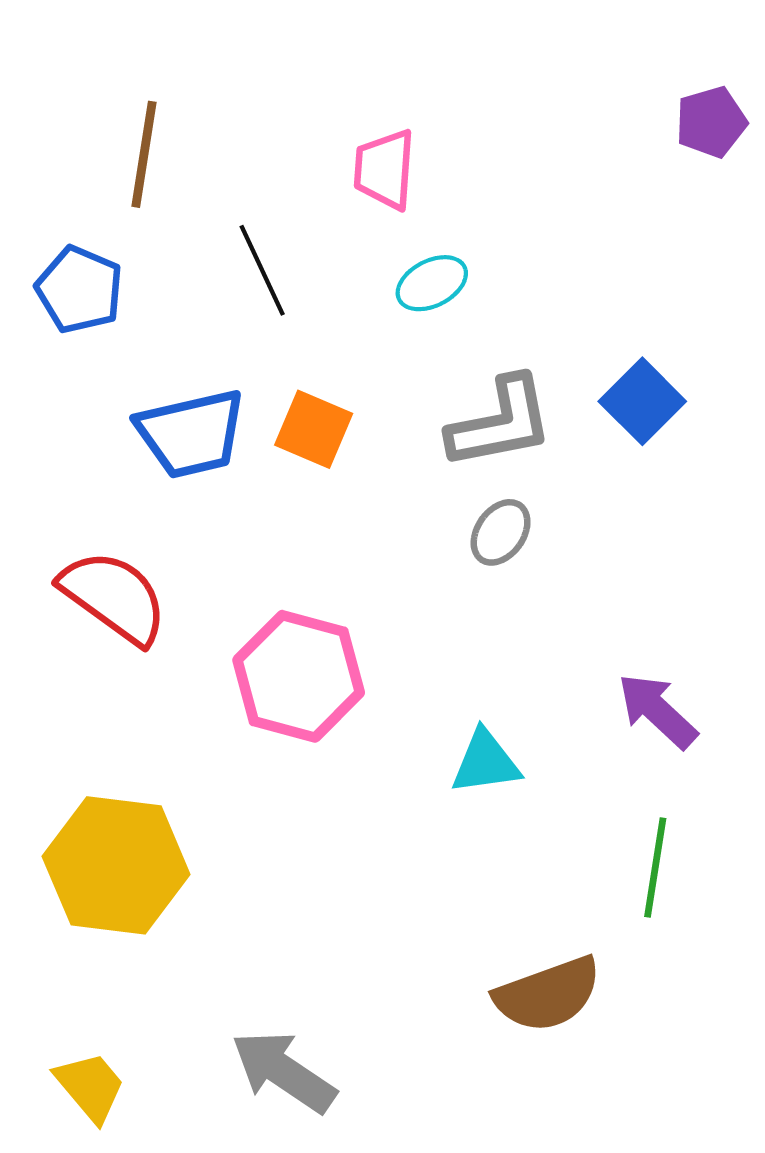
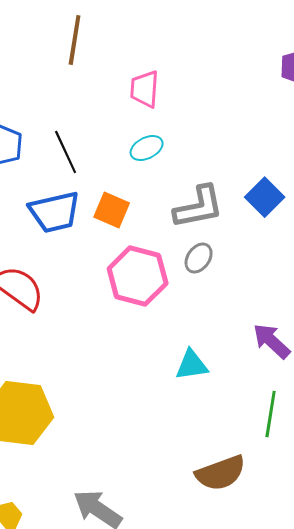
brown line: (144, 154) -> (75, 40), moved
black line: (262, 270) -> (66, 152), moved
cyan ellipse: (432, 283) -> (147, 148), moved
pink hexagon: (299, 676) -> (138, 276), moved

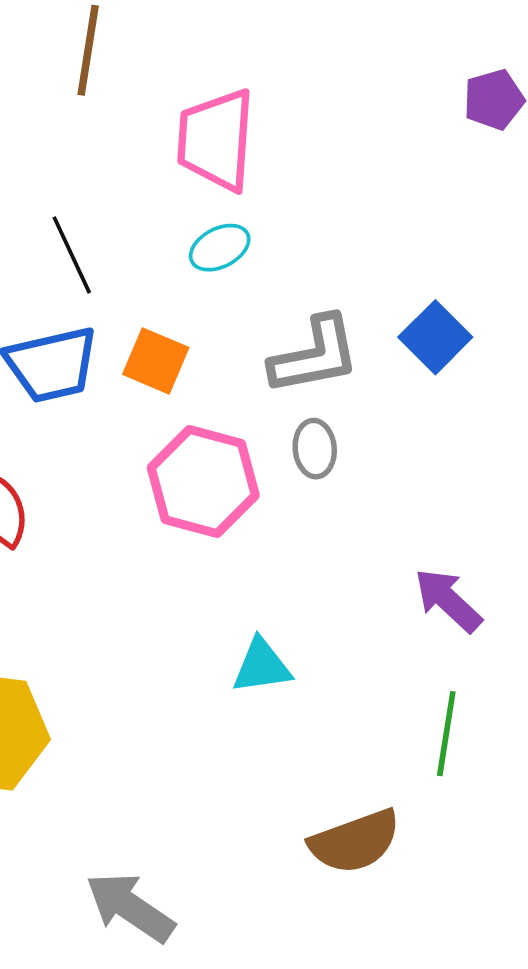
pink trapezoid: (145, 89) -> (216, 140), size x1.5
gray ellipse: (199, 258) -> (315, 449), turned -40
cyan triangle: (192, 365) -> (262, 666), moved

